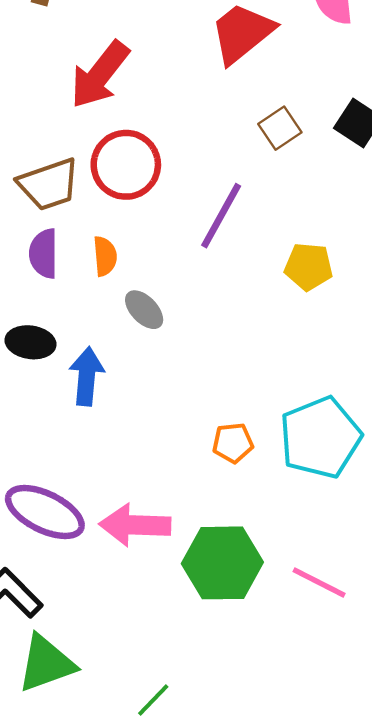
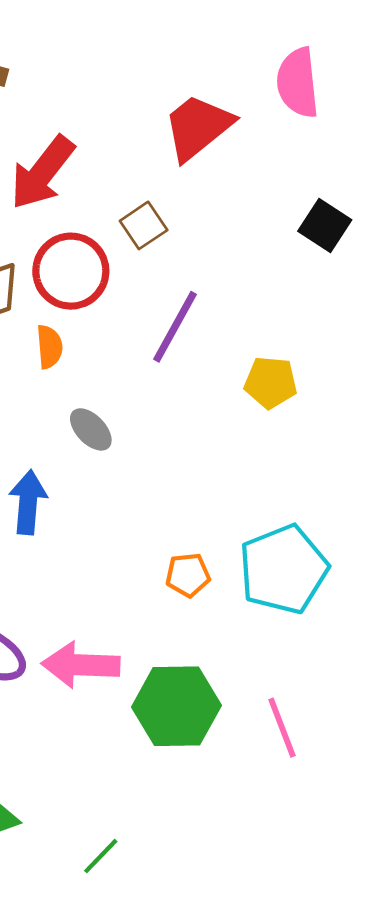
brown square: (280, 128) -> (144, 225), moved
orange semicircle: (105, 256) -> (49, 347), moved
pink line: (319, 583) -> (282, 728), turned 42

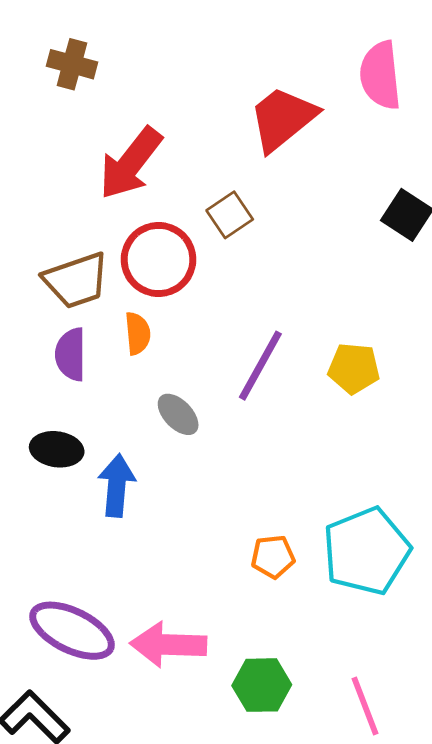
purple line: (175, 327) -> (260, 366), moved
green hexagon: (176, 706) -> (262, 685), size x0.7

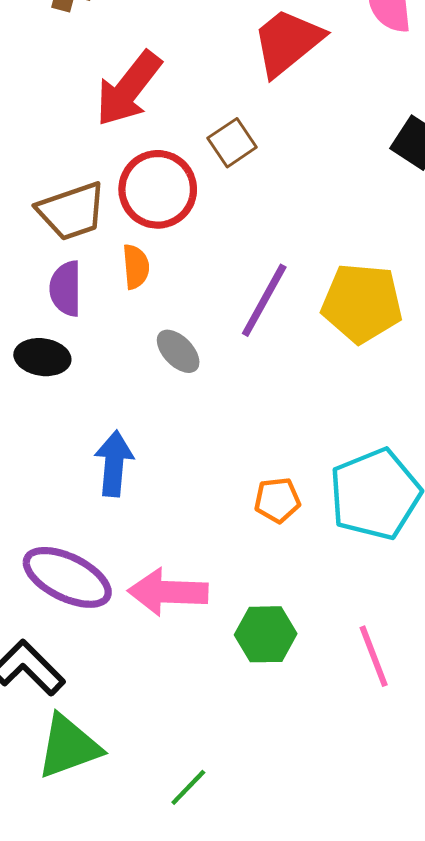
yellow pentagon: (354, 368) -> (362, 303), size x1.5
black ellipse: (57, 449) -> (42, 357), moved
blue arrow: (117, 486) -> (114, 464), moved

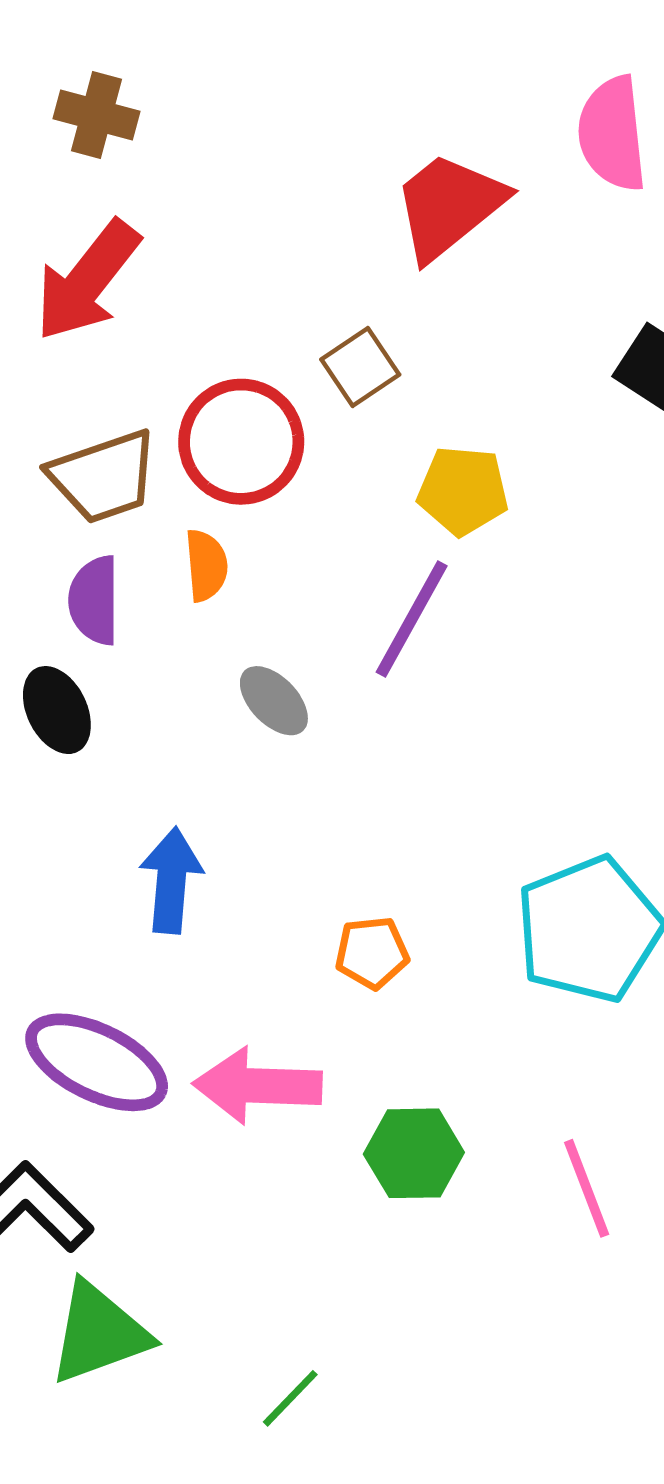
red arrow: (129, 89) -> (87, 281), moved
yellow pentagon: (362, 303) -> (463, 491), moved, size x0.7
black ellipse: (42, 357) -> (57, 710), turned 56
orange pentagon: (277, 500) -> (372, 953), moved

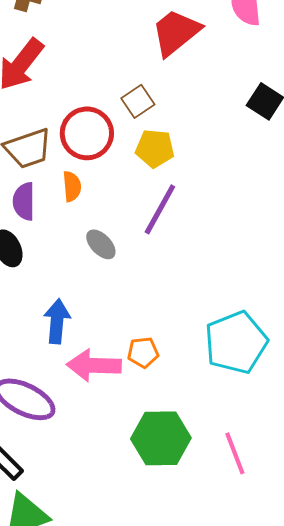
yellow pentagon: (463, 491) -> (155, 148), moved
pink arrow: (258, 1086) -> (94, 365), moved
green hexagon: (414, 1153) -> (161, 438), size x1.4

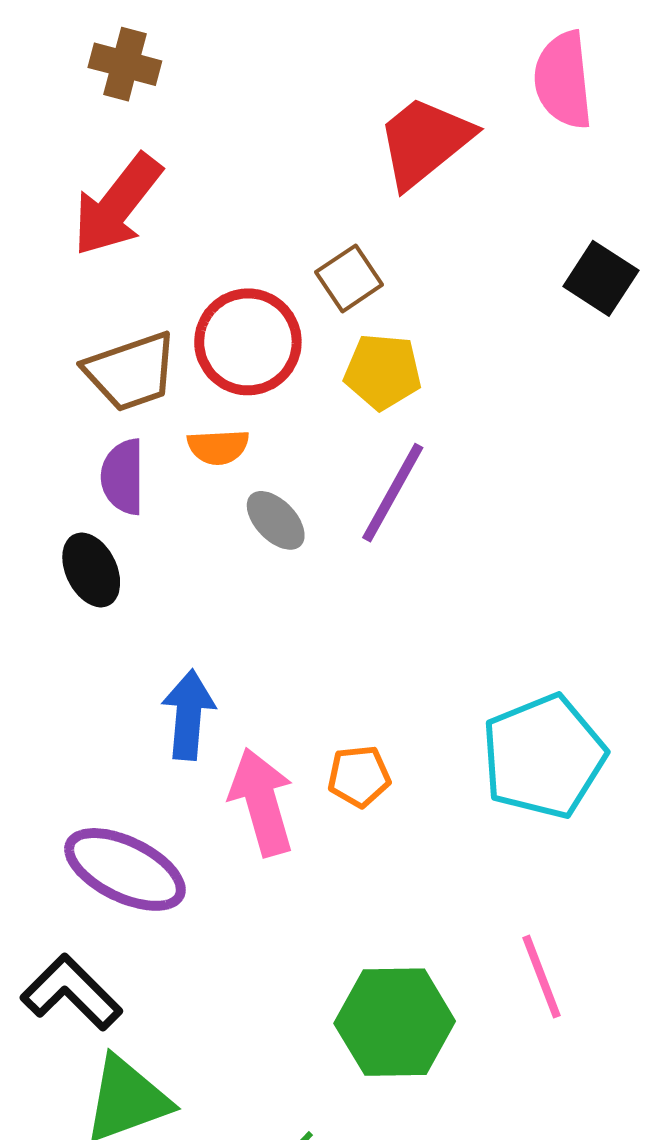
orange semicircle: (72, 186) -> (218, 447), turned 92
gray ellipse: (101, 244) -> (276, 520), moved
pink arrow: (94, 365) -> (262, 802), turned 72
green hexagon: (161, 438) -> (395, 1022), moved

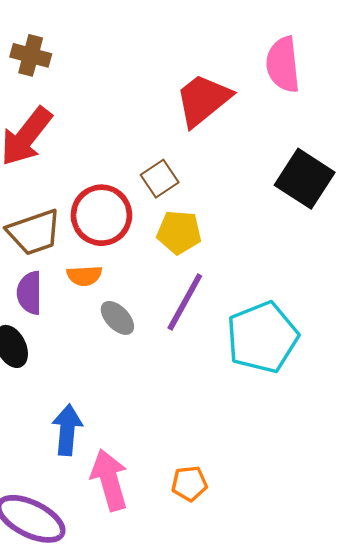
black square: (601, 278) -> (305, 179), size x1.4
cyan pentagon: (543, 756) -> (262, 337), moved
orange pentagon: (359, 776) -> (189, 483), moved

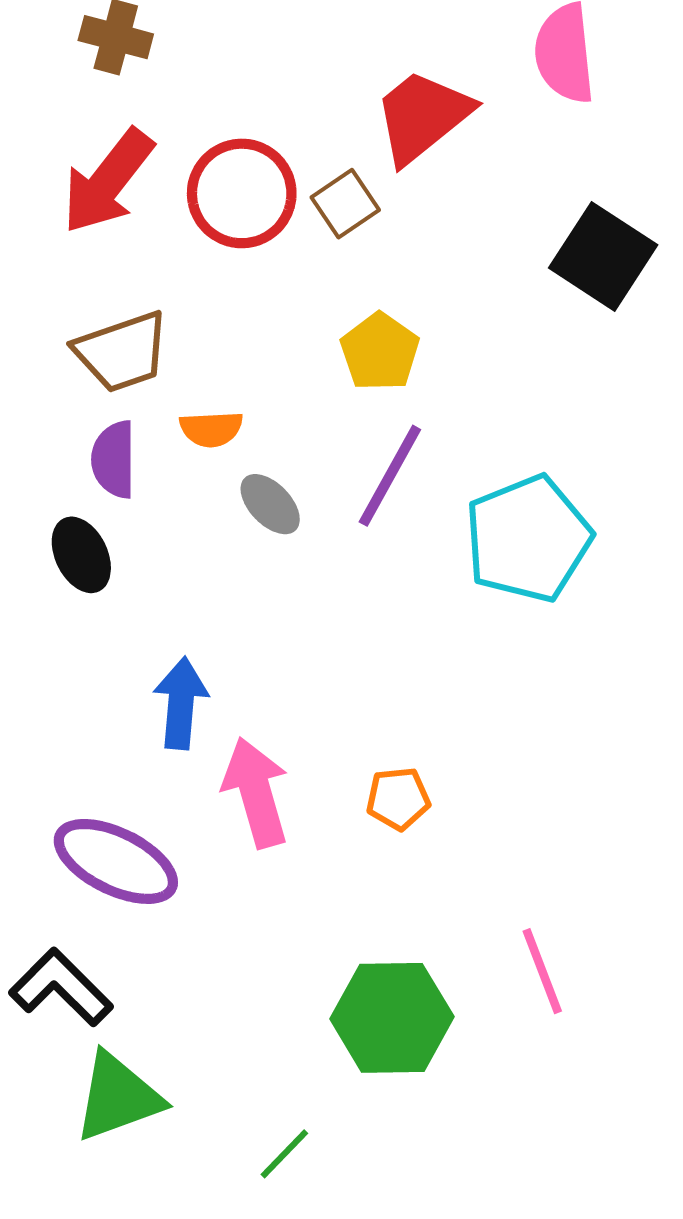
brown square: (160, 179) -> (345, 204), moved
red circle: (101, 215) -> (242, 193), moved
yellow pentagon: (179, 232) -> (380, 352), turned 30

